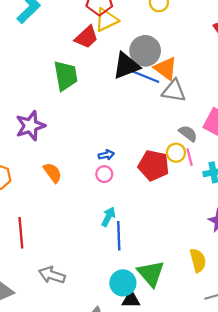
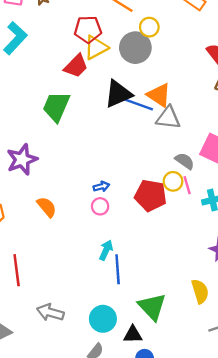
gray circle: (145, 51) -> (135, 48), moved
green trapezoid: (66, 76) -> (56, 107), turned -144
cyan circle: (123, 283) -> (103, 319), moved

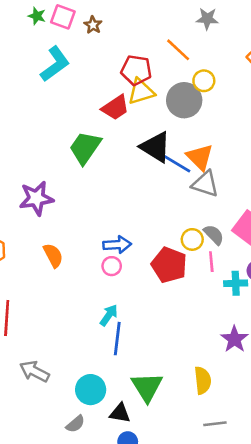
black triangle: (118, 94) -> (156, 147), turned 44
yellow circle: (173, 181) -> (192, 239), moved
blue arrow: (101, 187) -> (117, 245), size x1.5

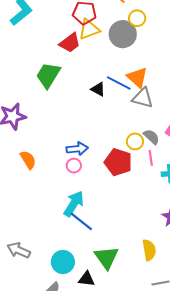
black triangle: (156, 147) -> (98, 89), moved, size x0.6
cyan arrow: (109, 315) -> (74, 204), size x1.5
blue line: (117, 339) -> (81, 221), turned -55

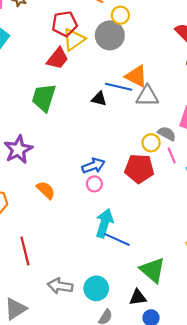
cyan circle: (63, 262) -> (96, 288), moved

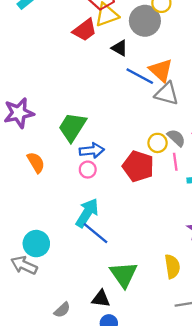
green trapezoid: (44, 98) -> (72, 127), moved
black triangle: (99, 99) -> (120, 48), moved
cyan circle: (96, 288) -> (36, 244), moved

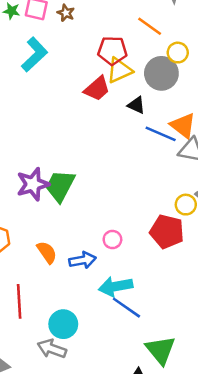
green trapezoid: (72, 127) -> (60, 186), moved
blue arrow: (92, 151) -> (83, 260), moved
orange semicircle: (36, 162) -> (47, 252), moved
cyan arrow: (87, 213) -> (116, 286), turned -128

